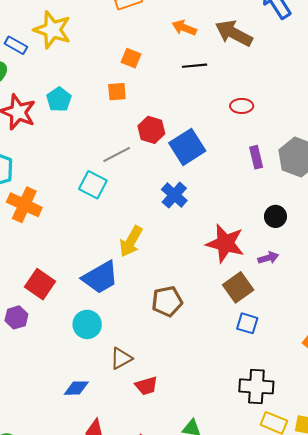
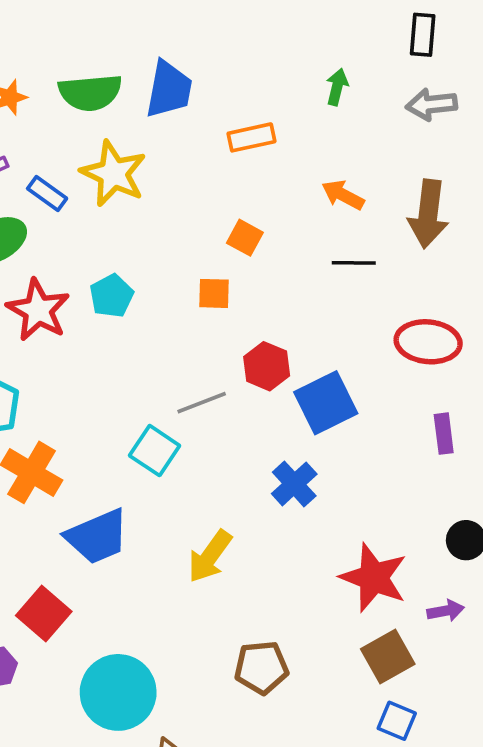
brown arrow: (234, 33) -> (428, 214), turned -117
red ellipse: (242, 106) -> (428, 342), size x1.6
blue trapezoid: (100, 277) -> (97, 537), moved
cyan circle: (87, 324) -> (118, 692), size x1.5

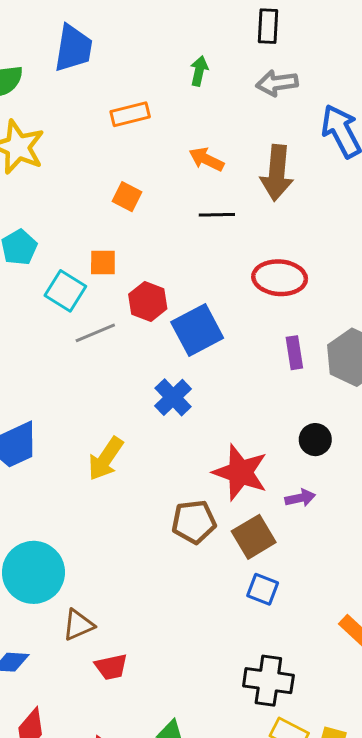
blue trapezoid: (169, 89) -> (73, 48), moved
orange square: (214, 293) -> (103, 262), moved
cyan square: (155, 451) -> (65, 291), moved
brown pentagon: (261, 667) -> (194, 522), moved

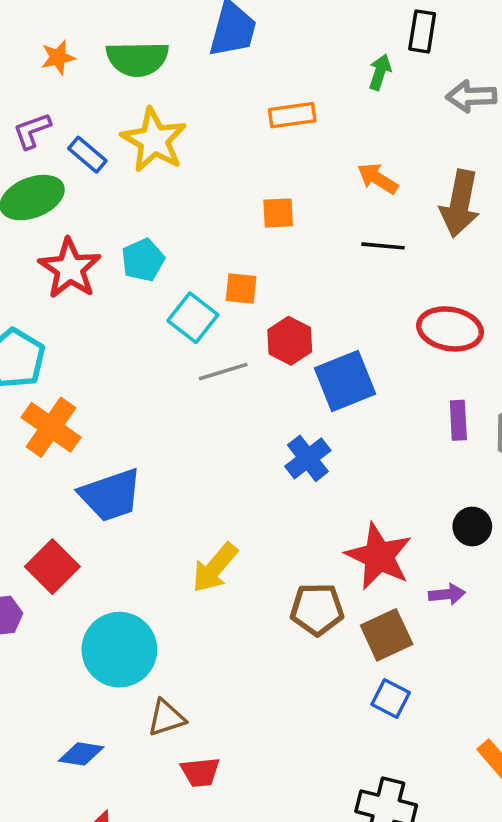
black rectangle: (268, 26) -> (422, 31), moved
orange square: (127, 197) -> (278, 213), turned -36
yellow arrow: (106, 459) -> (215, 568), moved

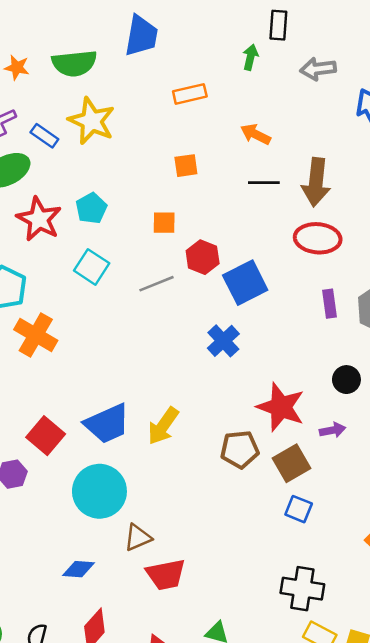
orange star: (58, 58) -> (17, 67), turned 30
brown arrow: (460, 204) -> (316, 182), moved
cyan square: (193, 318) -> (92, 267), moved
blue trapezoid: (111, 495) -> (107, 424), moved
red trapezoid: (200, 772) -> (166, 575), size x1.4

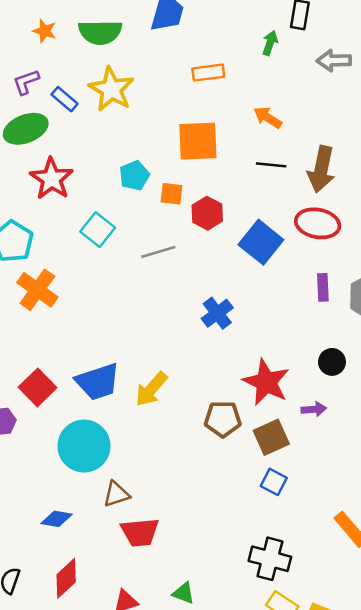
orange square: (186, 166) -> (198, 141), size x1.8
cyan pentagon: (91, 208) -> (134, 176), moved
red hexagon: (203, 257) -> (207, 213), moved
blue square: (245, 283) -> (261, 242), moved, turned -30

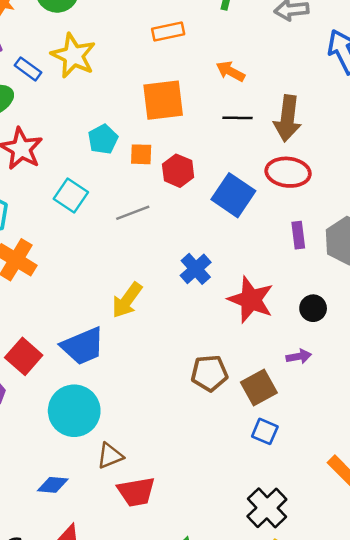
red star: (266, 382) -> (251, 300), moved
yellow arrow: (151, 389) -> (127, 300), moved
black cross: (270, 559) -> (267, 508), turned 36

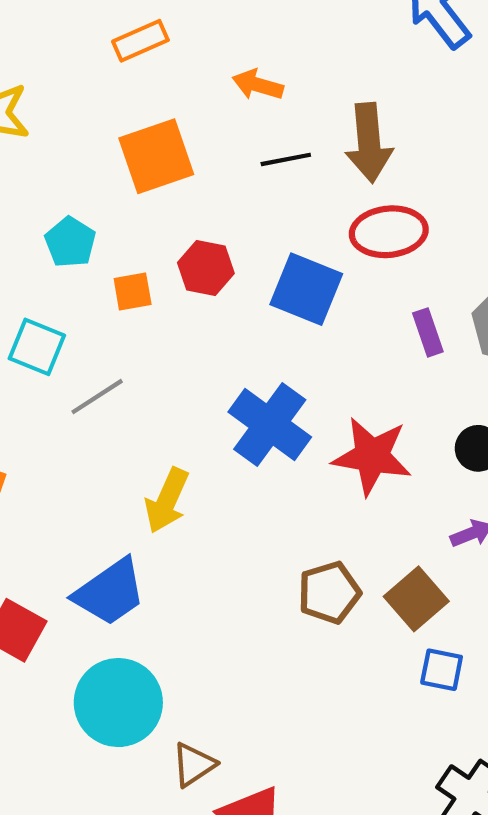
orange square: (141, 154) -> (133, 292), moved
gray line: (133, 213) -> (97, 397), moved
blue cross: (196, 269) -> (270, 425), size x1.5

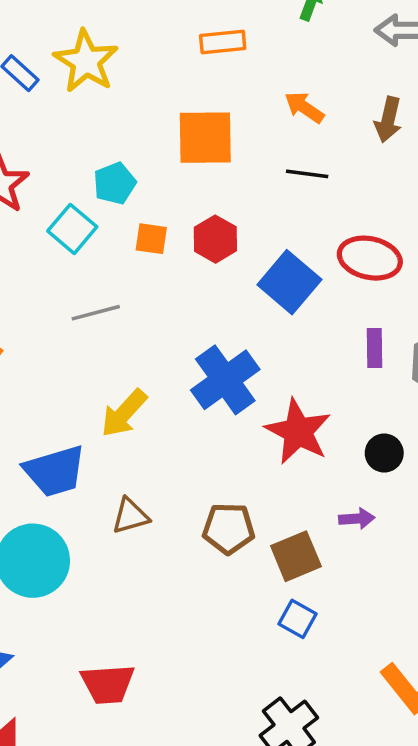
brown arrow: (369, 143) -> (388, 120), moved, size x0.7
cyan square: (37, 347) -> (72, 229), moved
brown triangle: (194, 765) -> (130, 516), moved

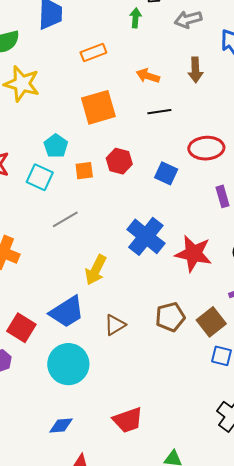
blue square: (289, 282) -> (166, 173), size x0.7

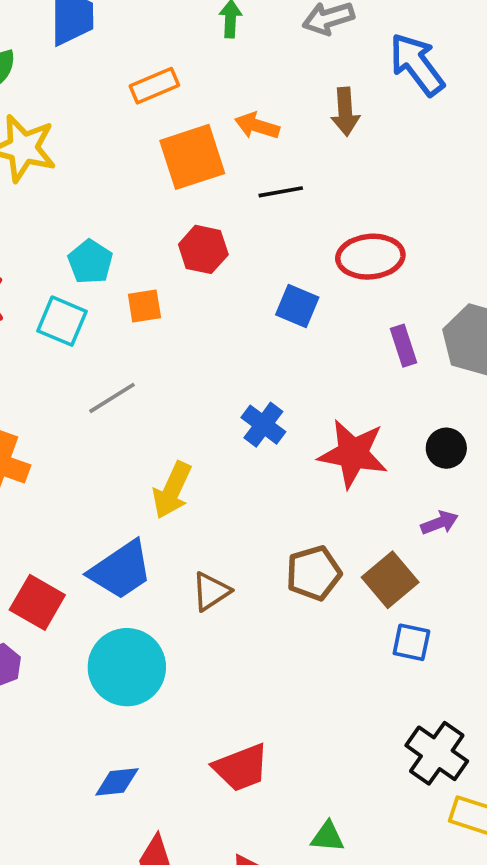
orange square: (98, 107) -> (192, 157), moved
red hexagon: (119, 161) -> (203, 249), moved
blue cross: (146, 236) -> (263, 425), size x0.6

